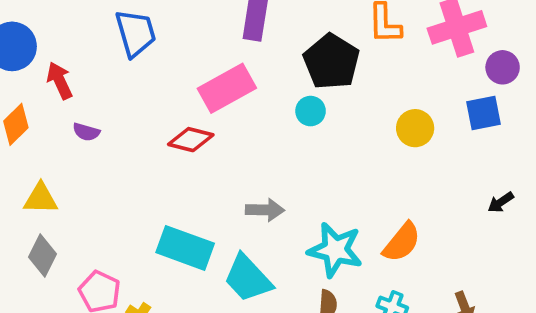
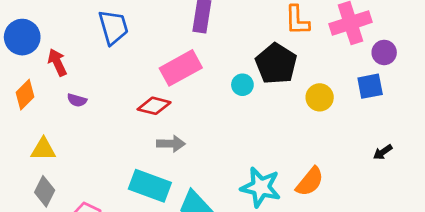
black pentagon: (331, 62) -> (276, 64), moved
gray arrow: (265, 210) -> (171, 144), moved

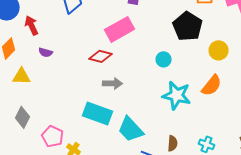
cyan circle: (242, 85) -> (164, 59), moved
yellow triangle: (43, 149) -> (22, 76), moved
orange semicircle: (310, 182) -> (212, 85), moved
cyan star: (261, 187) -> (176, 95), moved

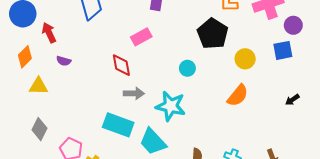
pink rectangle: (120, 29) -> (141, 37), size x0.7
red diamond: (100, 56) -> (121, 65), turned 65
cyan star: (176, 95) -> (171, 106), moved

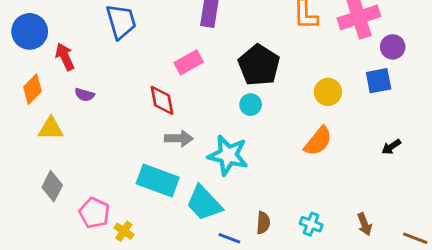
black pentagon: (213, 34) -> (259, 65), moved

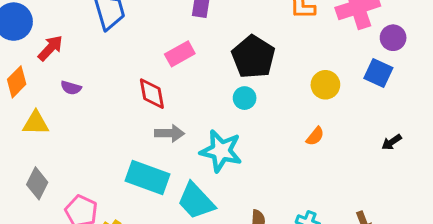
red arrow: (65, 57) -> (50, 48), turned 68
blue square: (379, 81) -> (378, 73), turned 36
orange semicircle: (318, 141) -> (315, 136), size x0.6

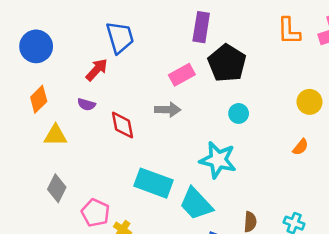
red arrow: (50, 48) -> (97, 70), moved
black pentagon: (253, 57) -> (227, 63), moved
red diamond: (152, 94) -> (123, 125), moved
gray arrow: (170, 133) -> (168, 110), moved

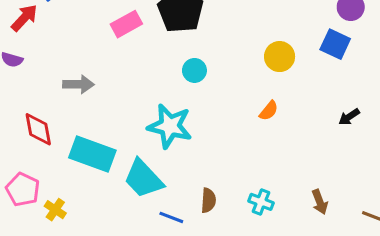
gray arrow: (168, 110) -> (78, 84), moved
red diamond: (123, 125) -> (38, 129), moved

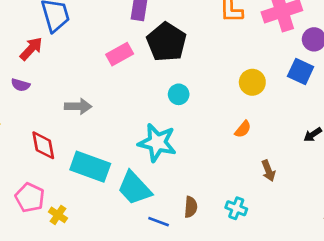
brown arrow: (320, 202) -> (268, 171), moved

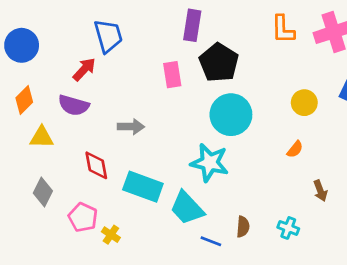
pink rectangle: (120, 54) -> (172, 75), turned -70
purple semicircle: (20, 85) -> (74, 105), size x1.6
cyan circle: (179, 94) -> (231, 115), size x2.0

